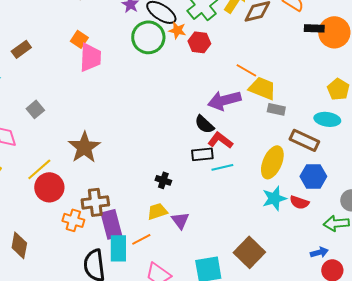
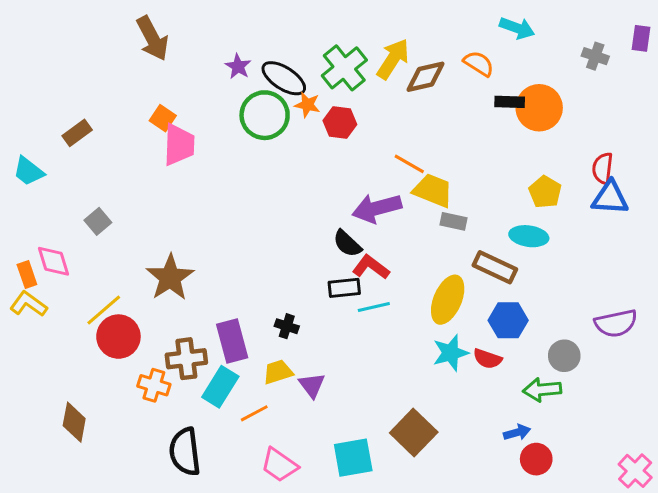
purple rectangle: (111, 224) -> (232, 341), moved
cyan rectangle: (118, 248) -> (220, 387), moved, turned 32

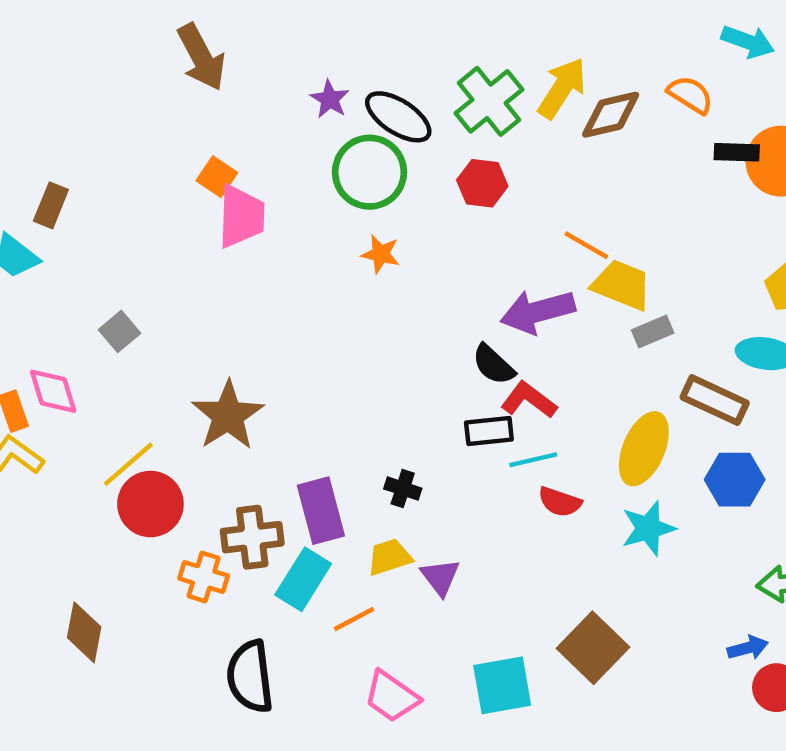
orange star: (307, 105) -> (381, 254), moved
brown rectangle: (77, 133) -> (51, 205), moved, turned -32
gray rectangle: (454, 221) -> (653, 331), turned -35
red semicircle: (487, 359) -> (560, 502), moved

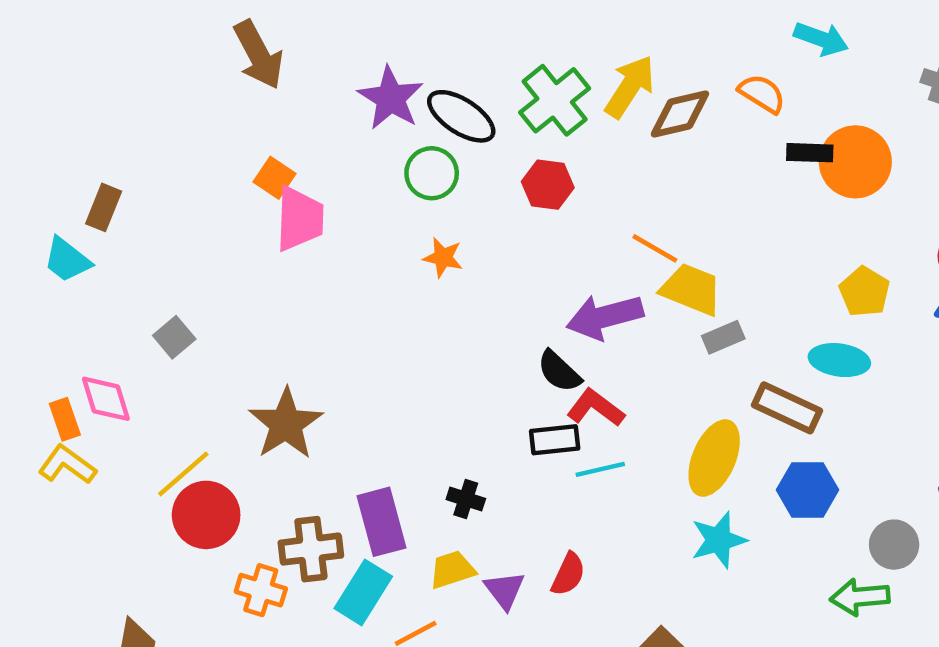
purple star: (330, 99) -> (391, 98), size x1.6
green circle: (370, 172) -> (432, 173), size x0.7
red semicircle: (560, 502) -> (568, 574), moved, turned -84

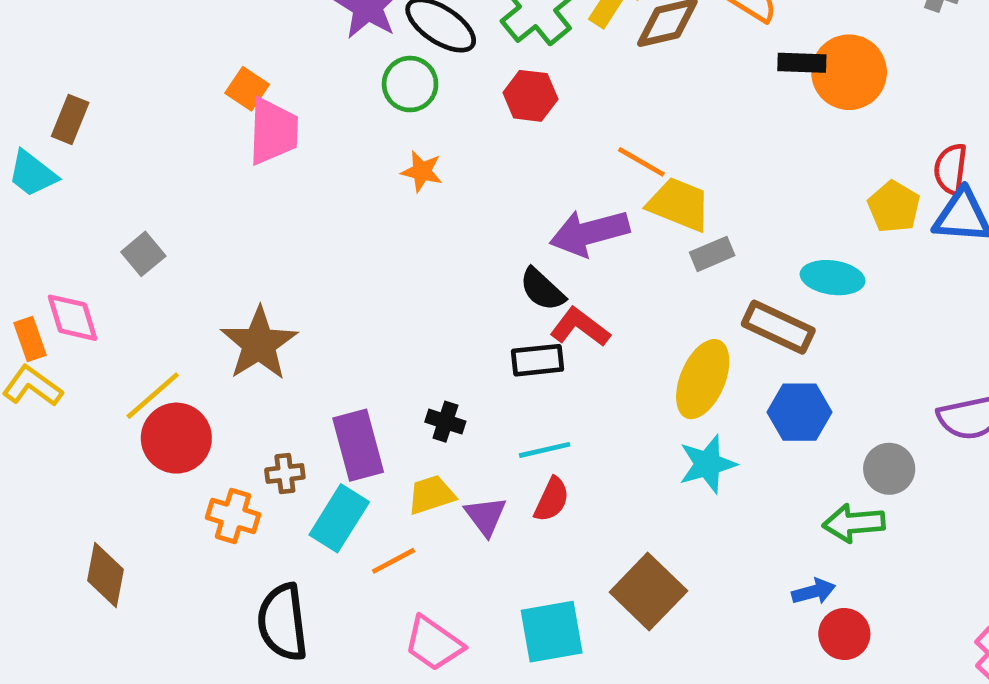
yellow pentagon: (864, 292) -> (894, 207), moved
cyan line: (600, 469) -> (545, 450), moved
brown cross: (311, 549) -> (285, 473), size x0.6

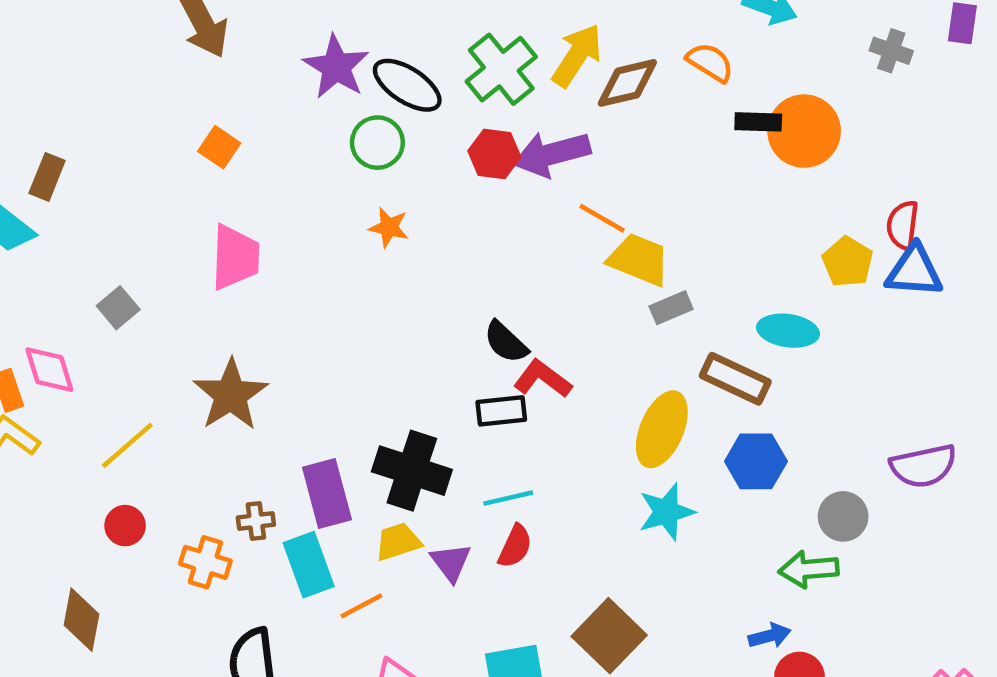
pink trapezoid: (273, 131) -> (235, 257), moved
purple arrow: (589, 233) -> (552, 154), moved
black cross: (445, 422) -> (412, 471), size x2.0
red circle: (176, 438) -> (125, 526), moved, size x0.6
cyan rectangle: (339, 518) -> (309, 565), turned -52

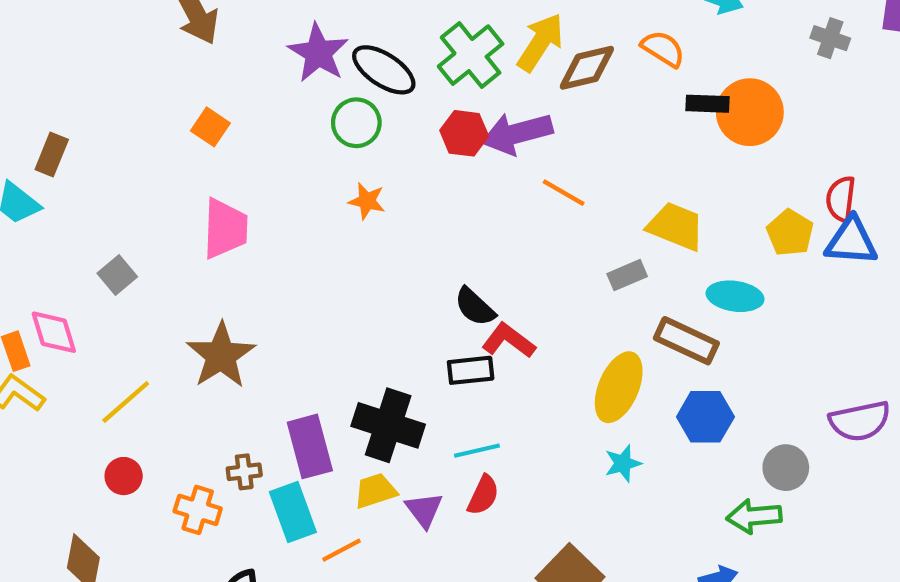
yellow trapezoid: (639, 260) -> (676, 226), moved
cyan star: (666, 512) -> (623, 463), size x0.7

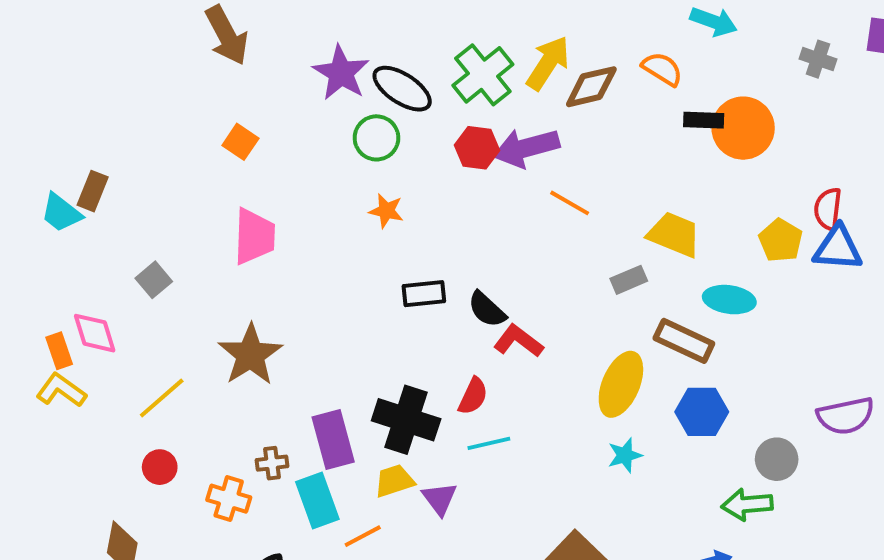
brown rectangle: (52, 154) -> (93, 191), moved
black rectangle: (471, 370) -> (424, 294), moved
red semicircle: (483, 495) -> (473, 396), moved

